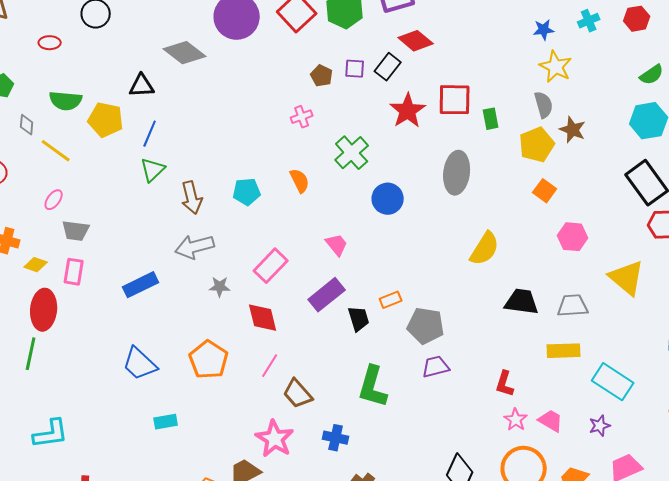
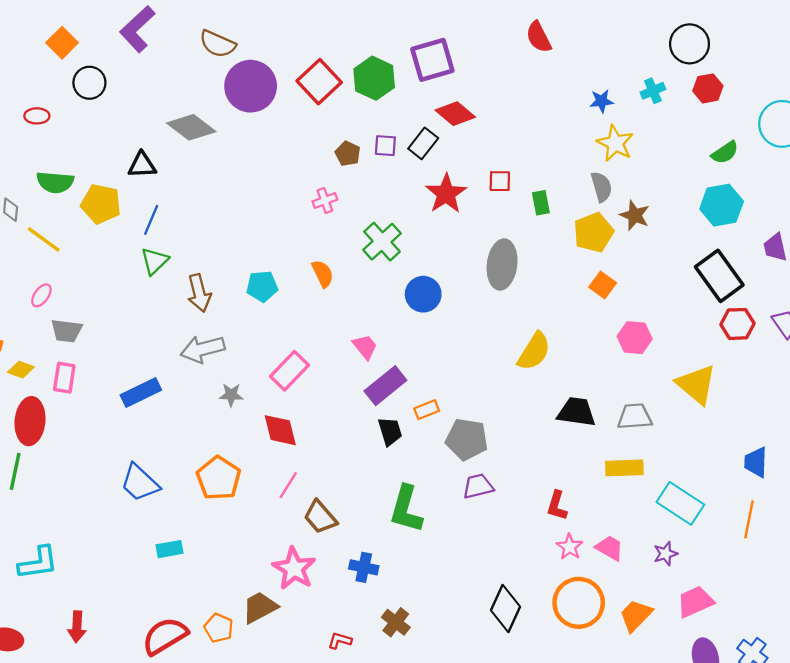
red square: (455, 100) -> (500, 181), size x0.6
purple rectangle: (327, 295) -> (385, 386), moved

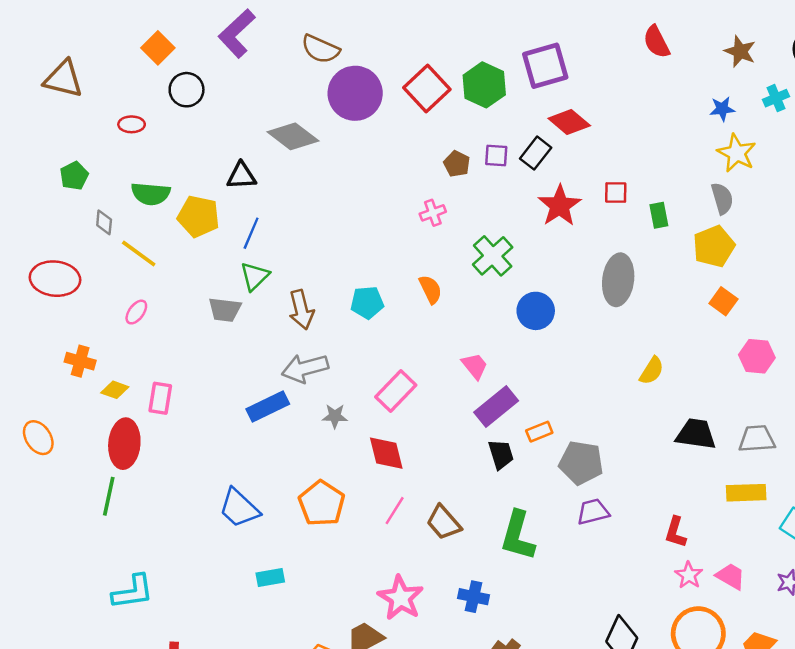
brown star: (635, 215) -> (740, 51), moved
gray trapezoid: (67, 331) -> (225, 310), moved
yellow semicircle: (534, 351) -> (652, 371), size x0.7
blue rectangle: (141, 393) -> (268, 407), moved
brown trapezoid: (320, 517) -> (444, 523), moved

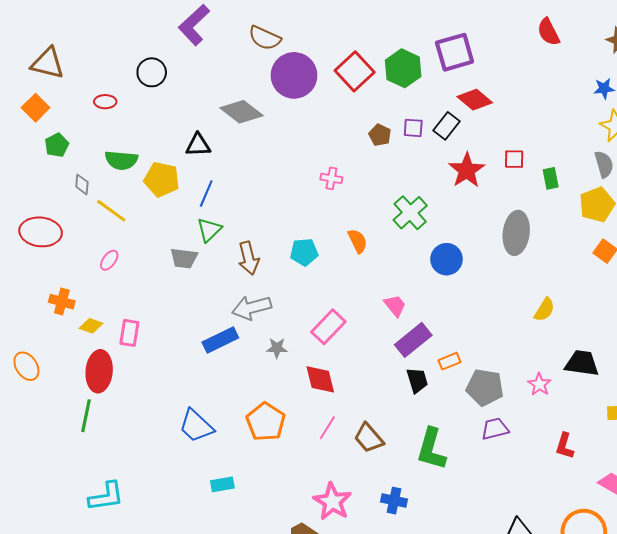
orange square: (158, 48) -> (36, 108), moved
pink cross: (433, 213) -> (331, 178), moved, turned 30
pink star: (689, 575) -> (539, 384), moved

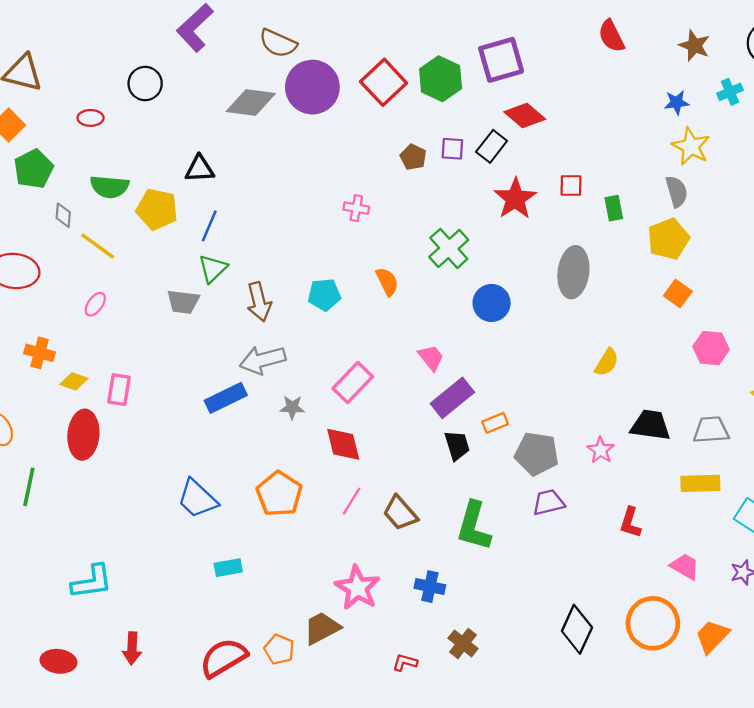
gray diamond: (242, 112) -> (251, 102), moved, turned -30
green pentagon: (57, 145) -> (34, 169), size x1.4
green line: (86, 416) -> (29, 487), moved

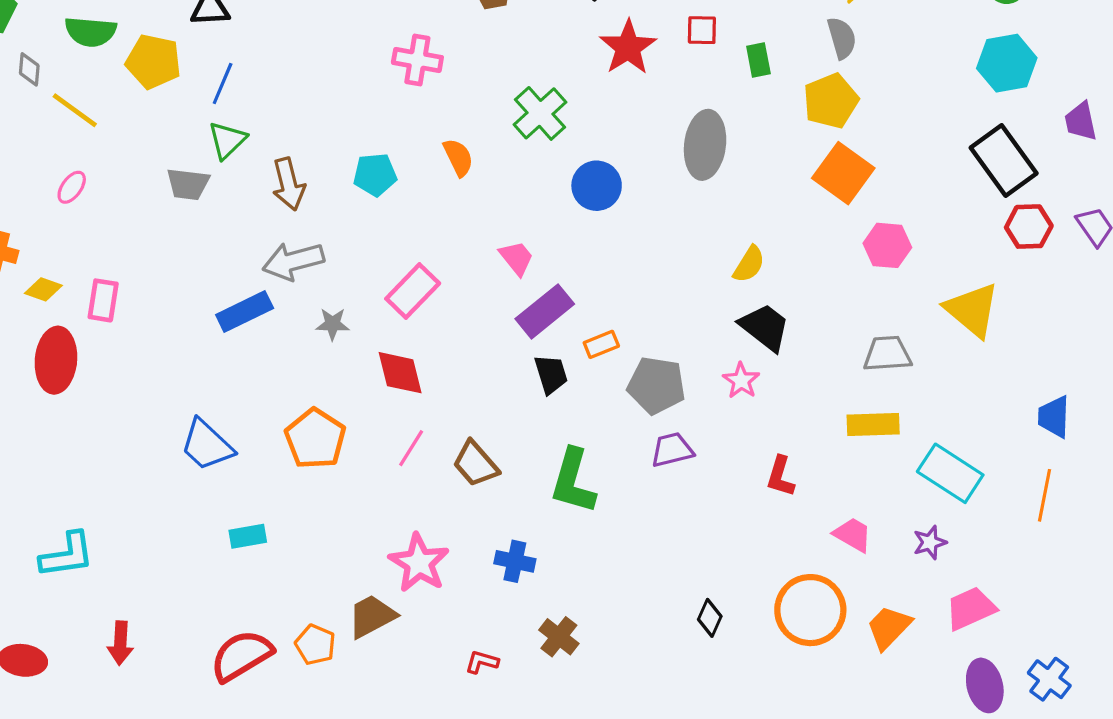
pink cross: (356, 208) -> (417, 60), size x1.4
orange square: (678, 294) -> (843, 173), size x1.6
black trapezoid: (651, 425) -> (765, 327), moved, turned 30
black diamond: (577, 629) -> (710, 618), size x0.6

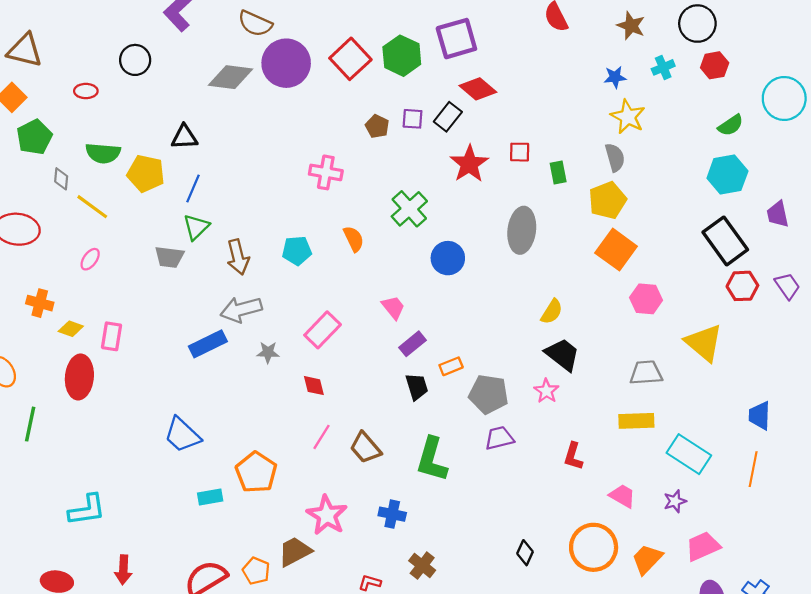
purple rectangle: (545, 311) -> (413, 344), size x0.7
red diamond: (400, 373) -> (314, 386), size x0.7
orange pentagon: (315, 439) -> (256, 472), moved

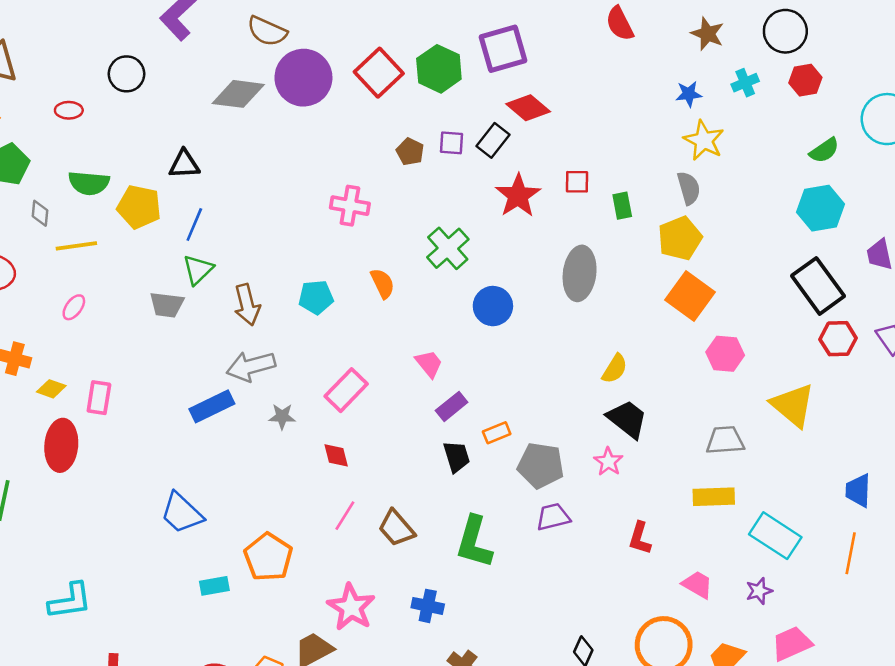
yellow line: (92, 207) -> (76, 246), turned -44

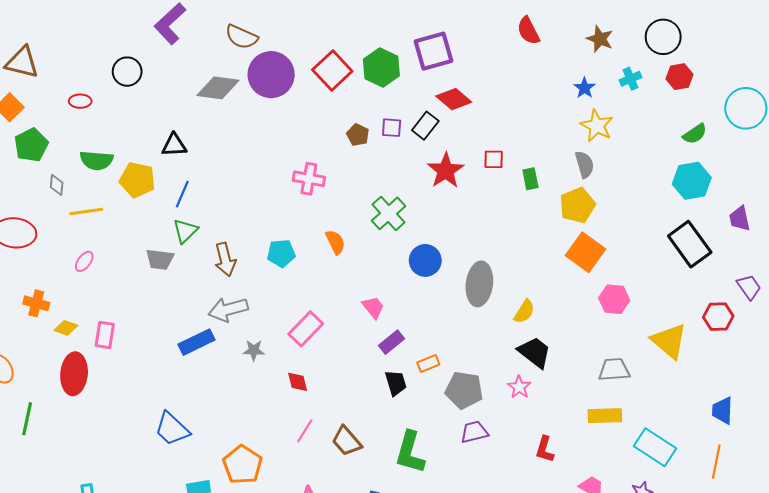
blue star: (689, 94) -> (585, 88), turned -30
gray ellipse: (580, 273) -> (479, 284), moved
red hexagon: (838, 339) -> (718, 317), moved

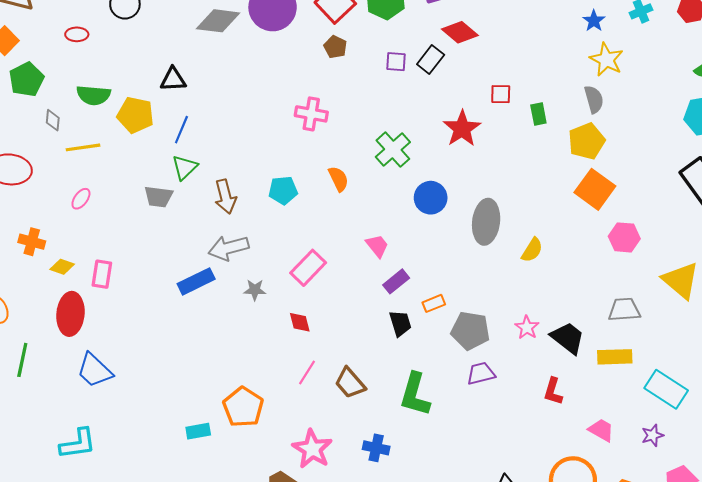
brown pentagon: (358, 135) -> (335, 47), moved
red star: (446, 171) -> (462, 129), moved
black trapezoid: (535, 352) -> (568, 338), moved
blue trapezoid: (172, 429) -> (95, 370), moved

